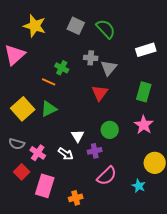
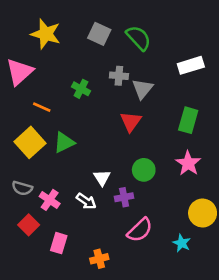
orange line: (49, 82) -> (42, 107), moved
pink rectangle: (45, 186) -> (59, 243), size x0.7

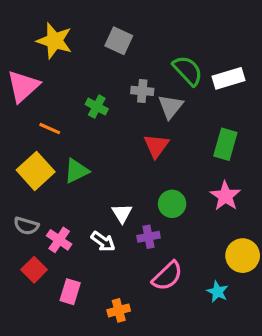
green semicircle: (138, 38) -> (188, 71), moved

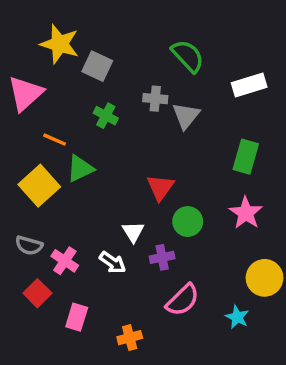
gray square: (119, 41) -> (97, 66), moved
green semicircle: (188, 71) -> (188, 56), moved
red triangle: (156, 146) -> (160, 187), moved
green triangle: (76, 171) -> (80, 169), moved

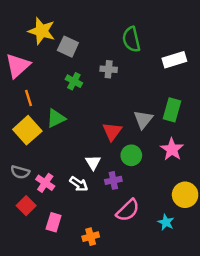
green semicircle: (188, 56) -> (131, 39), turned -150
gray triangle: (186, 116) -> (143, 119), moved
orange line: (55, 140) -> (28, 98), moved, turned 49

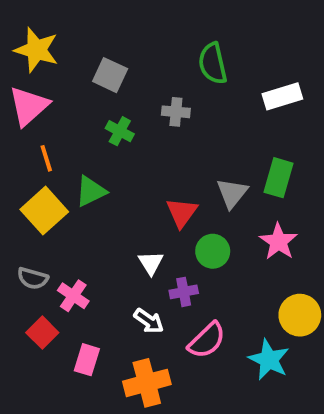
yellow star: (42, 31) -> (37, 50), moved
white arrow: (79, 184) -> (149, 321), moved
cyan star: (166, 222) -> (269, 360), size x1.5
orange cross: (91, 237) -> (147, 383), size x1.6

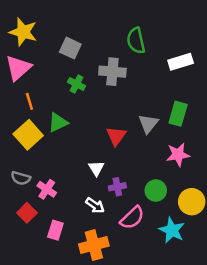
gray cross: (176, 112) -> (112, 72), size x1.5
pink star: (279, 242) -> (178, 155), turned 30
green circle: (213, 251) -> (156, 191), moved

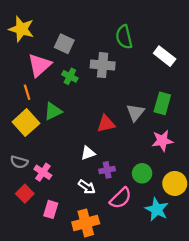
white rectangle: (181, 62) -> (165, 56), turned 55
pink triangle: (18, 68) -> (39, 65), moved
red triangle: (116, 136) -> (106, 124), turned 42
white triangle: (96, 168) -> (88, 153), turned 42

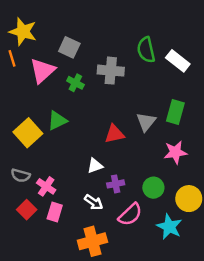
green semicircle: (124, 37) -> (146, 50), moved
orange line: (27, 92) -> (12, 58), moved
pink rectangle: (51, 209) -> (55, 212), moved

